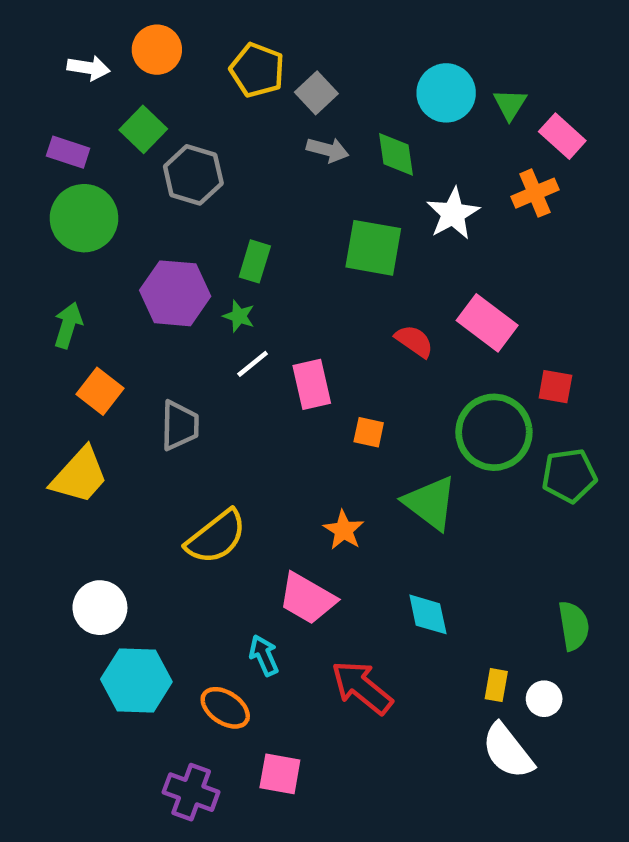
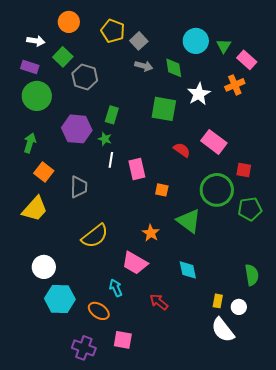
white arrow: (89, 68) -> (36, 41), moved
white line: (253, 364) -> (111, 160), turned -42
red arrow: (362, 687) -> (159, 302), size x0.7

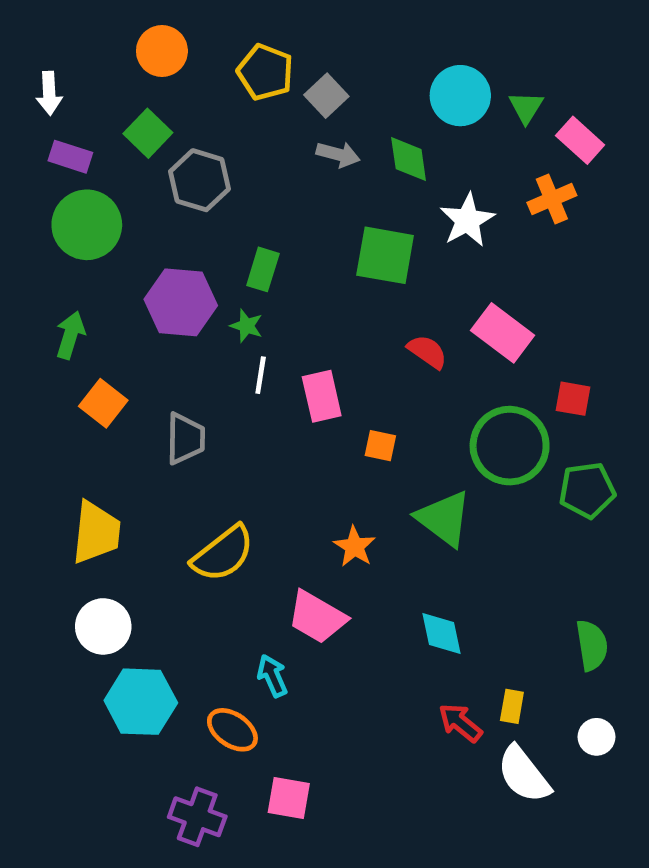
white arrow: (36, 41) -> (49, 93), moved, turned 78
yellow trapezoid: (35, 209) -> (96, 533), moved, turned -36
red arrow: (159, 302) -> (460, 723), moved
white circle: (239, 307) -> (597, 737), moved

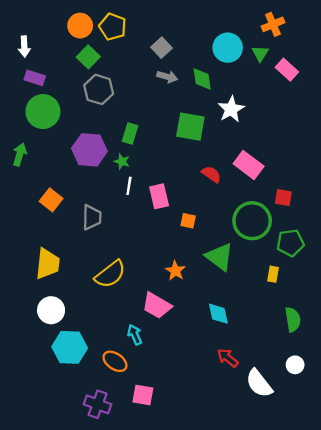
yellow pentagon: (265, 72) -> (113, 27), moved
green square: (148, 133) -> (88, 57), moved
orange cross: (552, 199) -> (273, 24), moved
green arrow: (70, 335) -> (20, 155), moved
yellow rectangle: (512, 706) -> (273, 274), moved

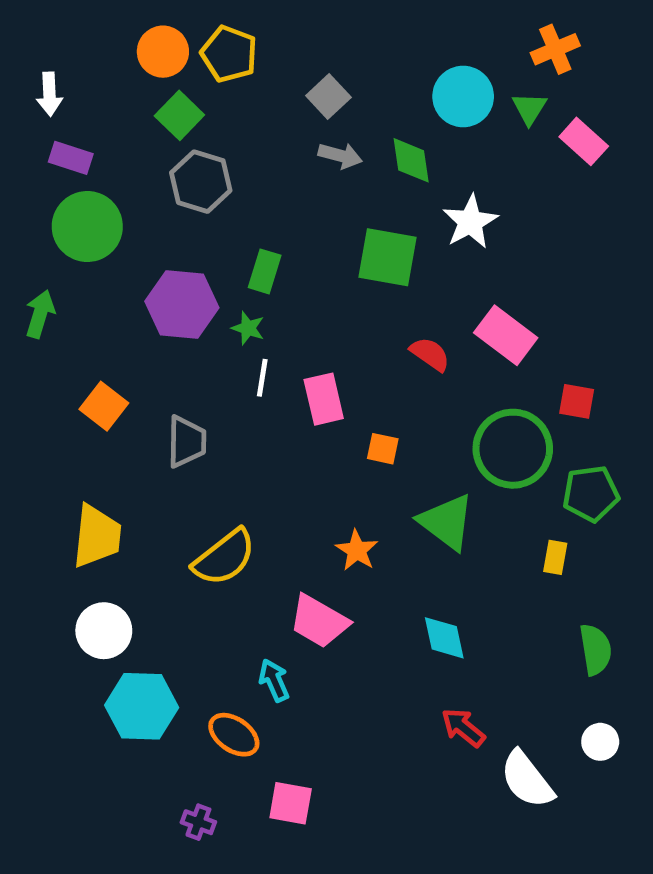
purple cross: (98, 404) -> (198, 822), size x0.6

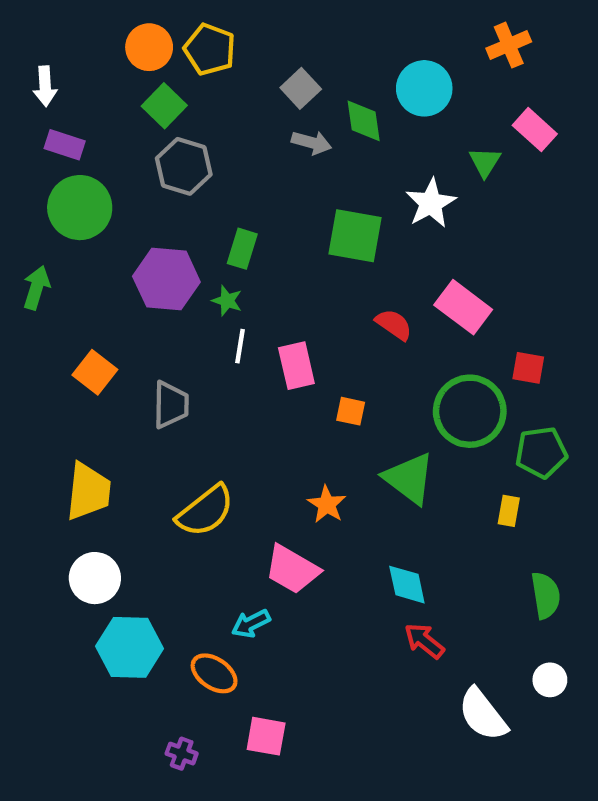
green triangle: (529, 108) -> (485, 162), moved
green diamond: (411, 160) -> (364, 121), moved
cyan arrow: (274, 680) -> (251, 624), turned -93
red arrow: (463, 728) -> (424, 641), moved

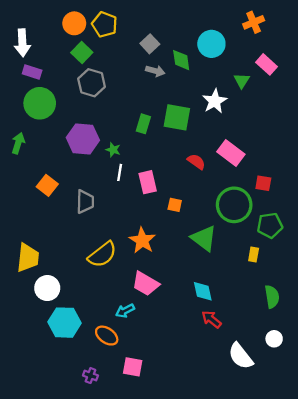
white arrow: (45, 86) -> (22, 43), size x1.4
green rectangle: (242, 249) -> (143, 124), moved
yellow trapezoid: (88, 491) -> (28, 258), moved
orange star: (327, 504) -> (142, 240), moved, size x1.4

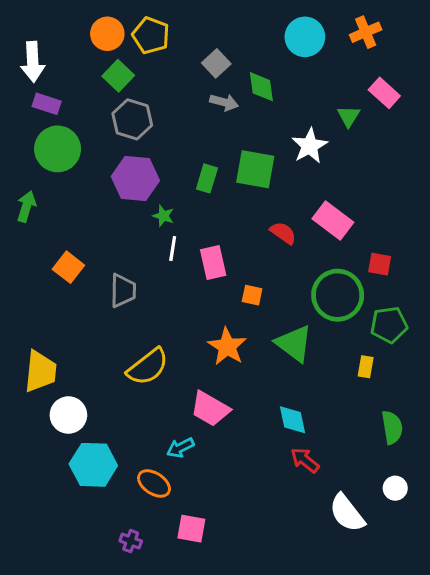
cyan circle: (211, 44) -> (305, 37), moved
purple hexagon: (83, 139) -> (135, 178), moved
orange star: (142, 240) -> (227, 347), moved

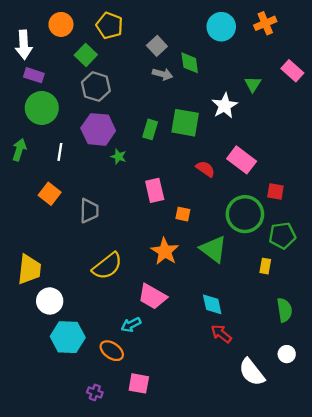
orange circle: (107, 34) -> (61, 24), moved
pink rectangle: (384, 93) -> (292, 71), moved
white line: (173, 249) -> (60, 152), moved

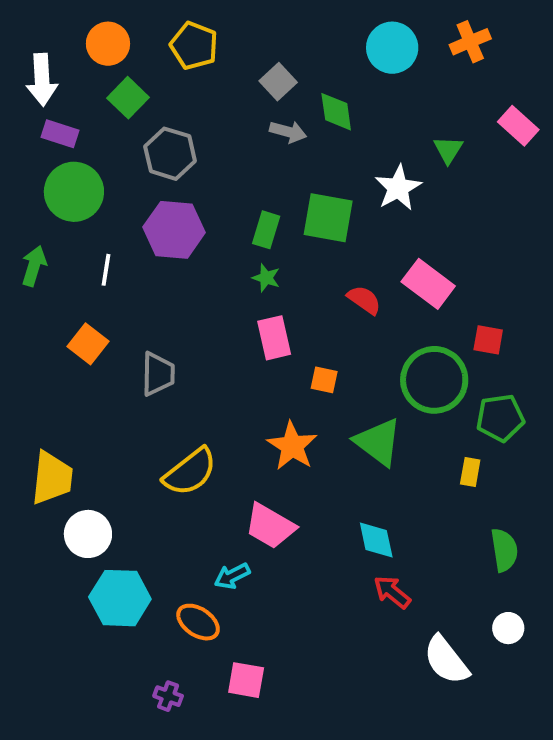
green square: (86, 55) -> (128, 98), moved
green star: (119, 157) -> (266, 278), moved

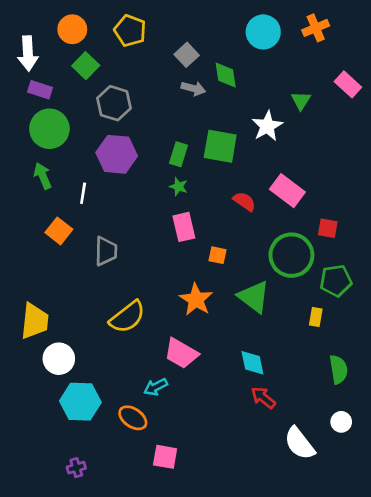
green arrow: (34, 266) -> (43, 176), moved, turned -40
white line: (106, 270) -> (83, 193), moved
purple cross: (168, 696) -> (76, 468), moved, turned -36

